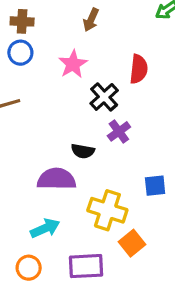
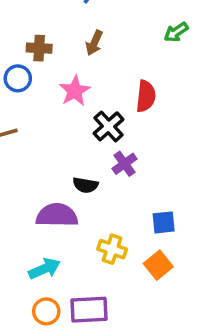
brown cross: (22, 21) -> (39, 48), moved
yellow cross: (107, 210) -> (112, 249), size x0.7
orange square: (132, 243) -> (158, 265), moved
orange circle: (29, 268) -> (46, 311), moved

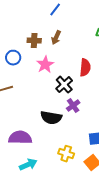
brown cross: (39, 48) -> (34, 41), moved
black semicircle: (85, 185) -> (51, 118), size x1.5
purple semicircle: (57, 215) -> (20, 138), moved

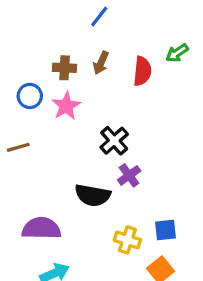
pink star: (45, 65) -> (66, 106), moved
red semicircle: (85, 68) -> (142, 71), moved
yellow cross: (66, 154) -> (127, 240), moved

